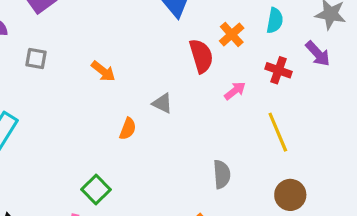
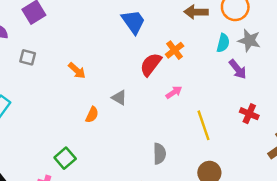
cyan semicircle: (275, 21) -> (223, 43), moved
red semicircle: (201, 56) -> (151, 64), turned -130
red cross: (278, 70) -> (249, 114), moved

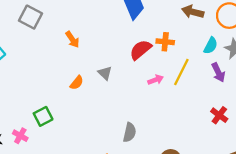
orange cross: (175, 50) -> (165, 42), turned 30
gray square: (28, 57) -> (30, 17), size x1.5
yellow line: (204, 125) -> (181, 72), moved, turned 32

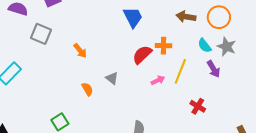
cyan semicircle: (211, 46) -> (205, 46), turned 119
orange semicircle: (77, 83) -> (87, 89), turned -64
red cross: (219, 115) -> (198, 106), moved

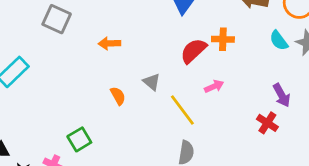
orange arrow: (80, 51) -> (109, 43), turned 126
purple arrow: (213, 69) -> (282, 95), moved
yellow line: (180, 71) -> (182, 110), moved, turned -60

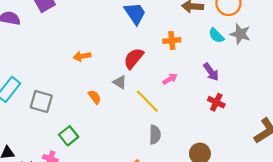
gray square: (57, 19) -> (41, 101), moved
red semicircle: (193, 51) -> (134, 58), moved
purple arrow: (282, 95) -> (211, 72), moved

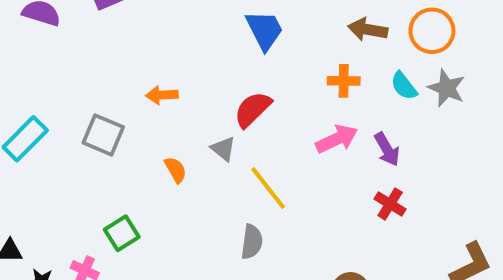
orange cross: (172, 41) -> (344, 81), moved
pink arrow: (170, 79) -> (337, 139), moved, size x1.5
gray square: (41, 101) -> (103, 135), moved
gray semicircle: (155, 135) -> (252, 242), moved

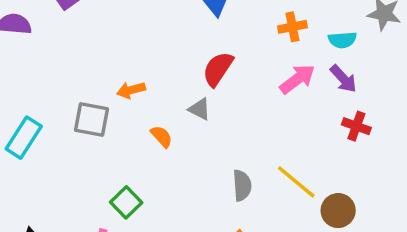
cyan semicircle: (404, 86) -> (342, 40), moved, turned -44
orange arrow: (162, 95) -> (131, 90), moved
yellow line: (268, 188) -> (296, 182), moved

